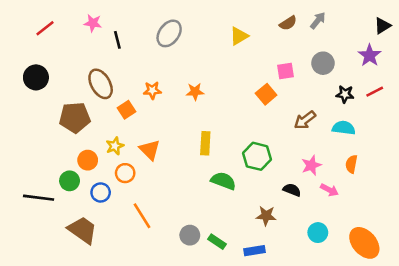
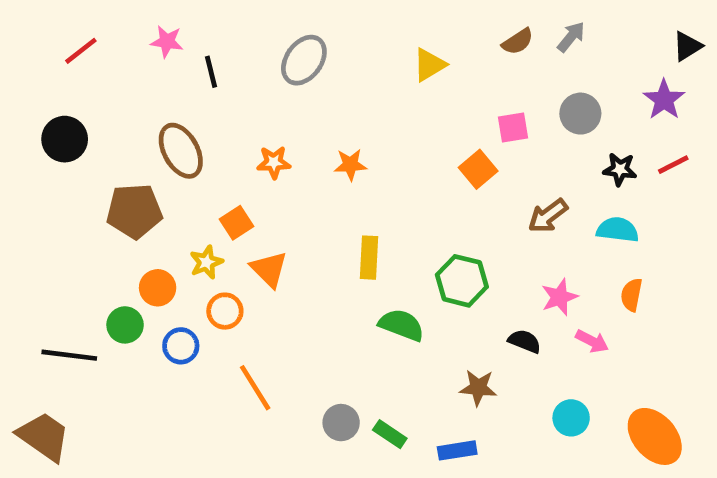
orange square: (126, 110) -> (237, 223), moved
brown trapezoid: (82, 230) -> (44, 436), moved

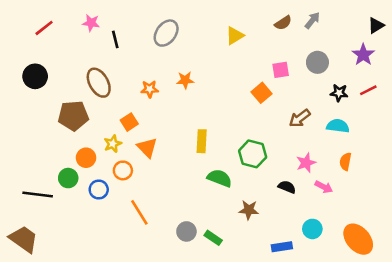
orange star: (350, 165) -> (185, 80), moved
brown star: (478, 388) -> (249, 210), moved
blue rectangle: (457, 450) -> (282, 247), moved

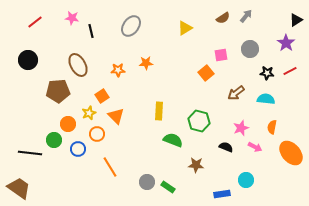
orange ellipse: (358, 239) -> (291, 153), moved

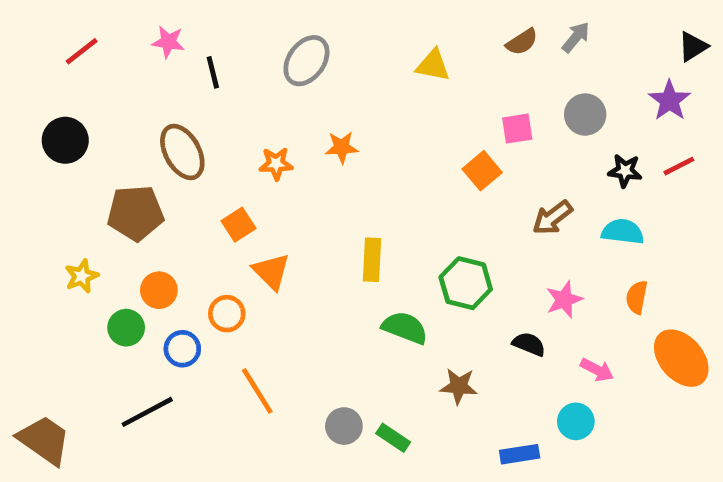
yellow triangle: (185, 28) -> (433, 65), turned 42
yellow star: (89, 113) -> (82, 276), moved
pink arrow: (255, 147) -> (597, 370), moved
black line: (30, 153) -> (147, 412), moved, turned -35

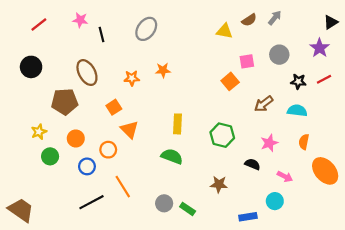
yellow triangle: (433, 65) -> (224, 31), moved
green circle: (126, 328) -> (50, 156), moved
green semicircle: (405, 328) -> (172, 156), moved
black line: (147, 412) -> (91, 202), moved

